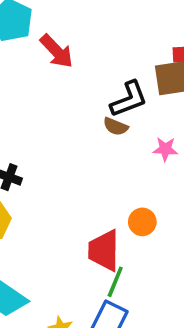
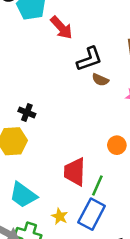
black L-shape: (129, 99) -> (89, 59), moved
red trapezoid: (104, 250) -> (75, 172), moved

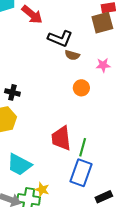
black L-shape: (89, 59) -> (60, 38), turned 50
orange circle: (117, 145) -> (81, 88), moved
yellow star: (60, 216) -> (42, 190), moved

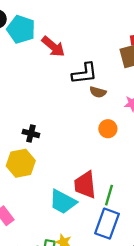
black L-shape: (60, 38) -> (85, 73), turned -30
cyan trapezoid: (19, 165) -> (63, 202), moved

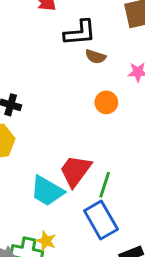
red trapezoid: (85, 185) -> (75, 171), turned 40
blue rectangle: (107, 224) -> (101, 220), turned -52

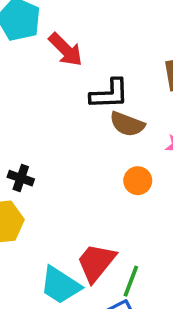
brown semicircle: (96, 57) -> (127, 124), size x1.4

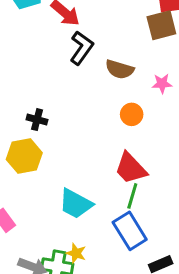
black L-shape: (109, 94) -> (82, 48), moved, turned -48
red trapezoid: (96, 263) -> (131, 168), moved, turned -78

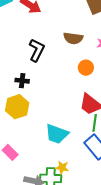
black L-shape: (82, 48) -> (37, 50), moved

